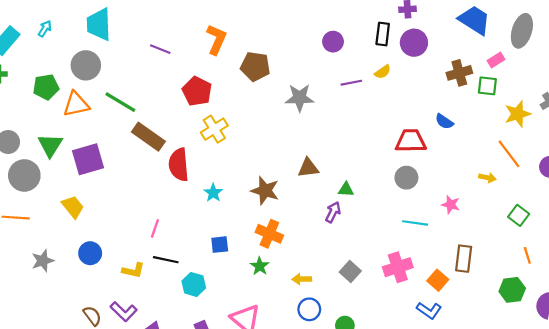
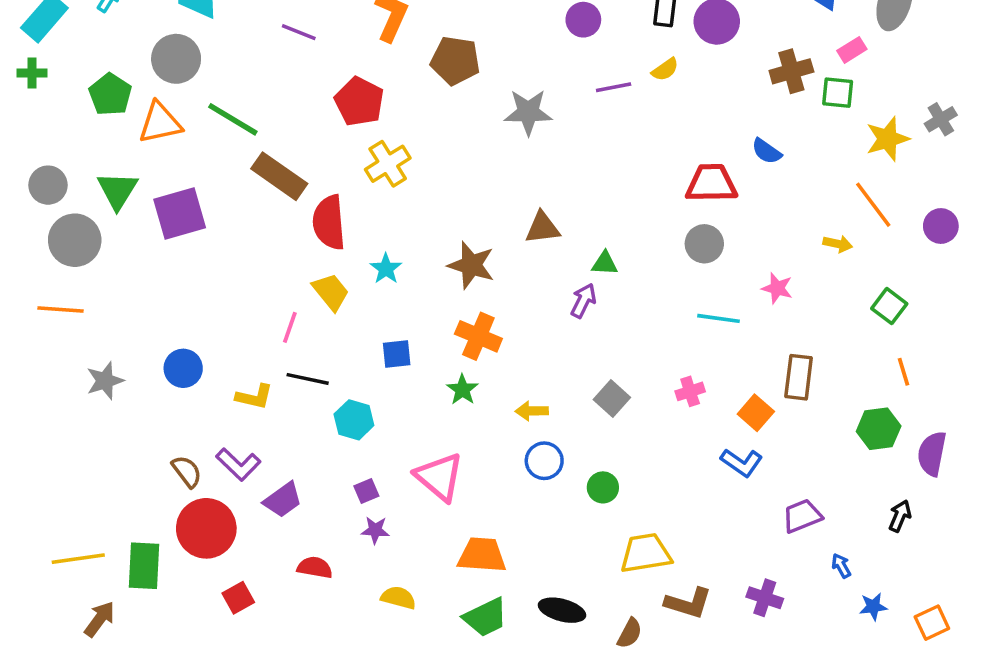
green pentagon: (46, 87) -> (110, 94), turned -30
yellow trapezoid: (73, 207) -> (331, 292), moved
pink cross: (398, 267) -> (690, 391), size x0.6

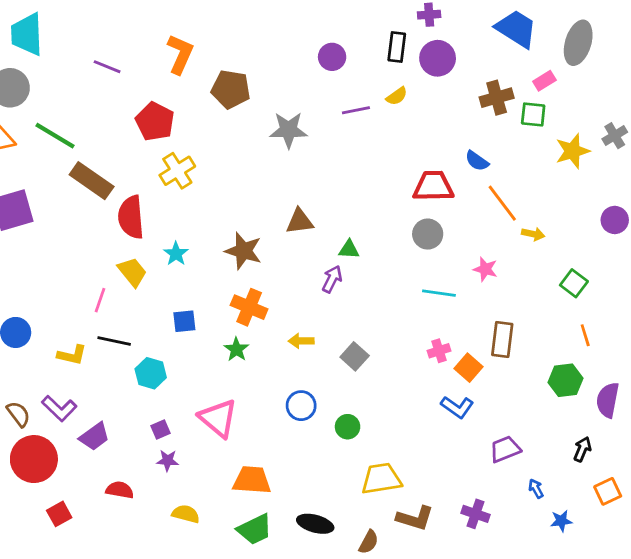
orange line: (873, 205) -> (502, 203), moved
pink cross: (690, 391) -> (439, 351), moved
yellow arrow: (532, 411) -> (301, 341), moved
orange square: (932, 623) -> (608, 491), moved

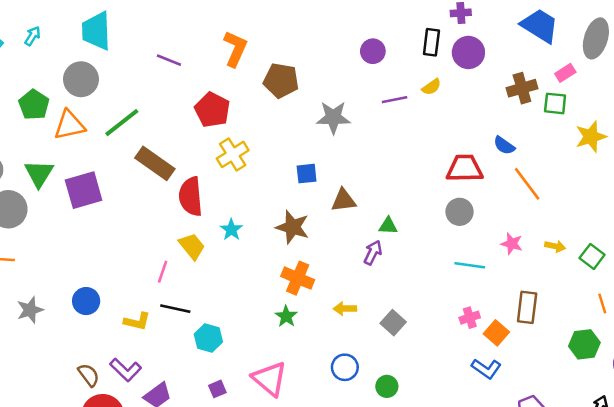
green line: (55, 136) -> (122, 123), turned -69
yellow arrow: (533, 234) -> (555, 246), moved
blue square: (184, 321) -> (307, 174), moved

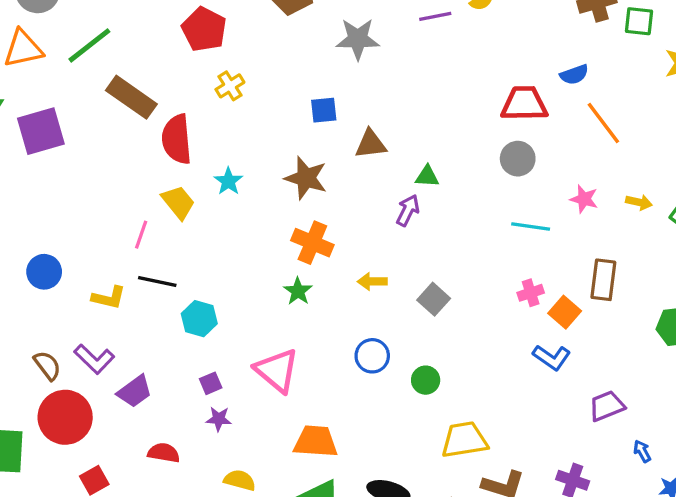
blue semicircle: (504, 146) -> (574, 75), turned -55
yellow cross: (233, 154) -> (230, 86), size x0.7

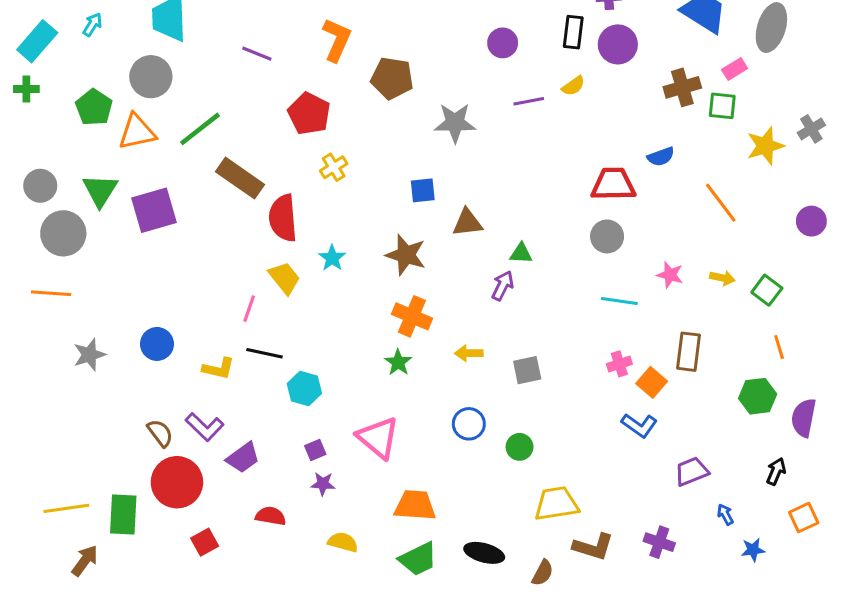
orange line: (603, 123) -> (721, 203), moved
gray square: (434, 299) -> (527, 370), turned 36

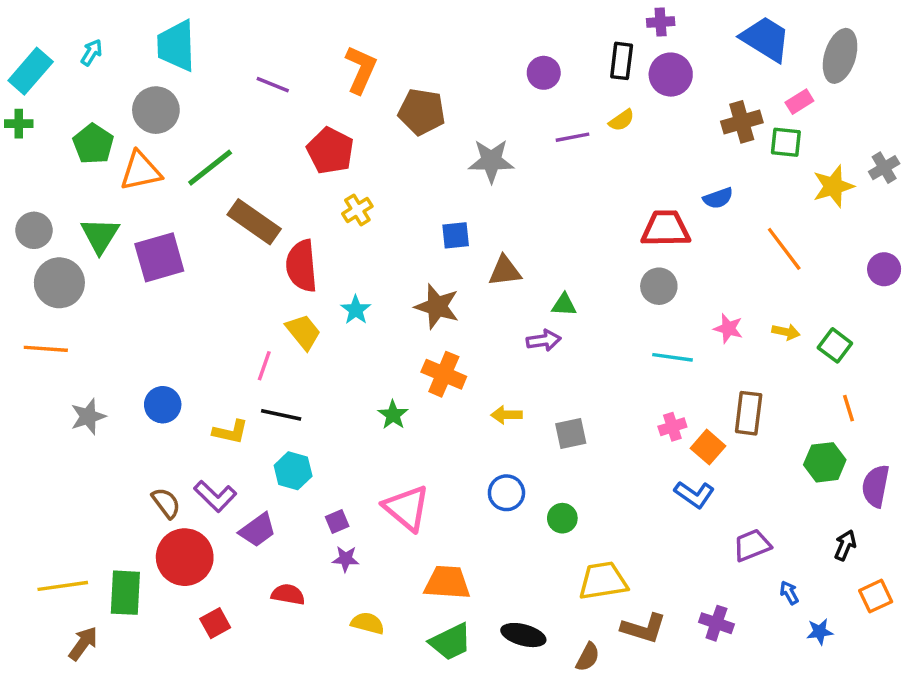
purple arrow: (503, 286) -> (544, 340), turned 56
green star: (398, 362) -> (393, 415), moved
cyan hexagon: (304, 389) -> (293, 471), moved

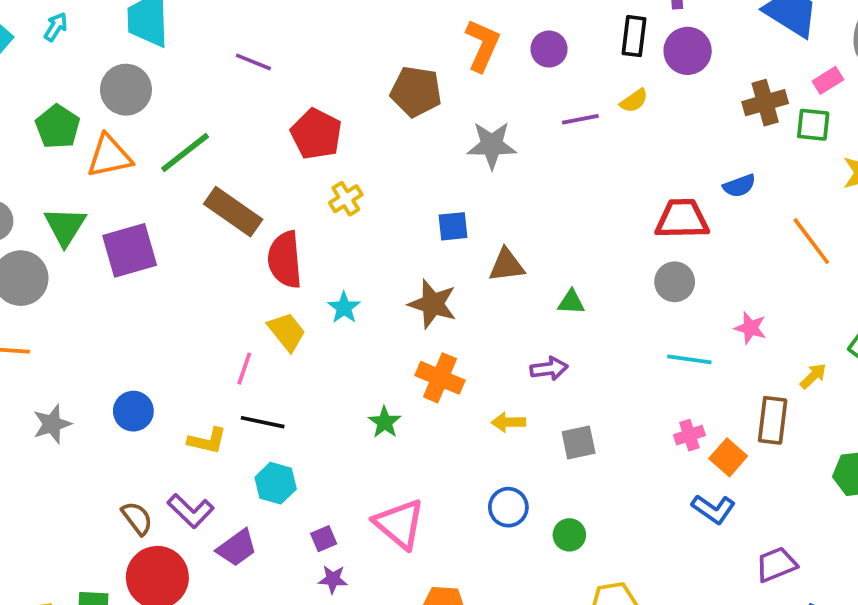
orange L-shape: (361, 69) -> (483, 45), moved
yellow arrow: (786, 332) -> (813, 376), moved, turned -56
purple arrow: (544, 340) -> (549, 369), moved

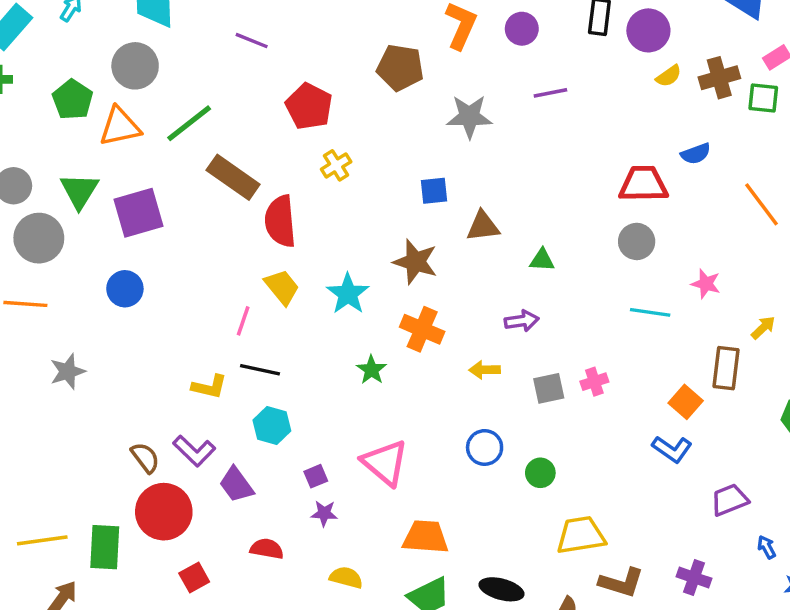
yellow semicircle: (634, 101) -> (669, 76), moved
cyan star: (344, 308) -> (348, 294), moved, size x1.4
blue circle: (133, 411) -> (125, 289), moved
pink cross: (689, 435) -> (594, 382), moved
purple trapezoid: (237, 548) -> (236, 485), turned 90

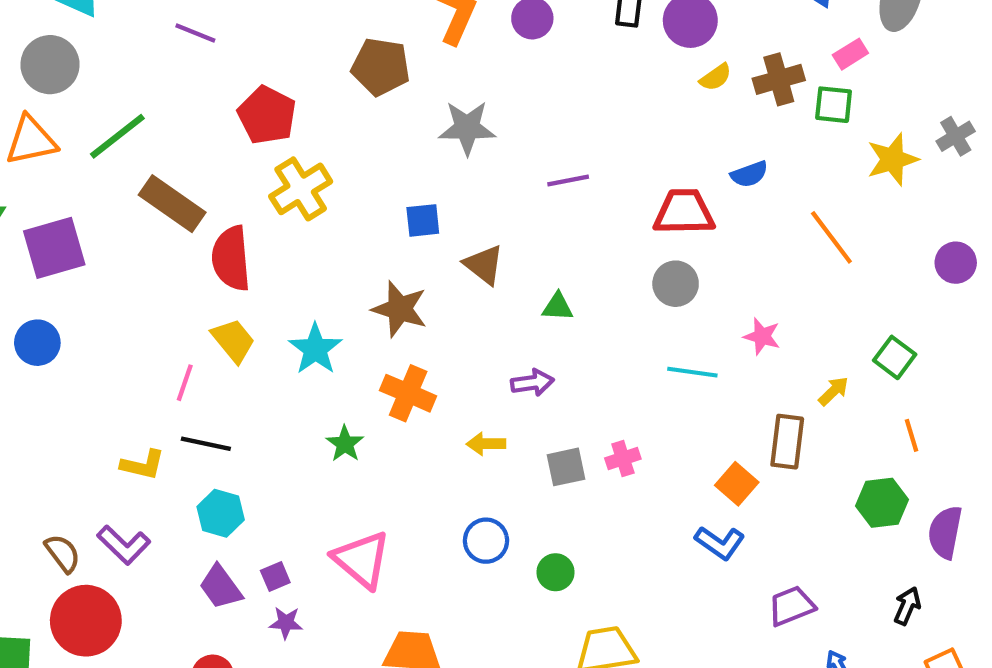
purple line: (550, 93) -> (568, 180), moved
yellow cross: (336, 165) -> (301, 189), size x1.6
brown triangle: (483, 226) -> (484, 265), turned 45
purple trapezoid: (236, 485) -> (221, 587), moved

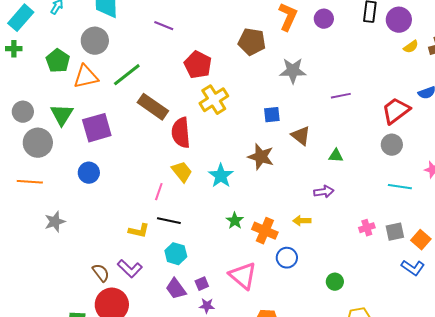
red trapezoid: (684, 212) -> (396, 111), turned -36
orange cross: (408, 393) -> (265, 231), moved
gray square: (566, 467) -> (395, 232), moved
blue circle: (486, 541) -> (287, 258), moved

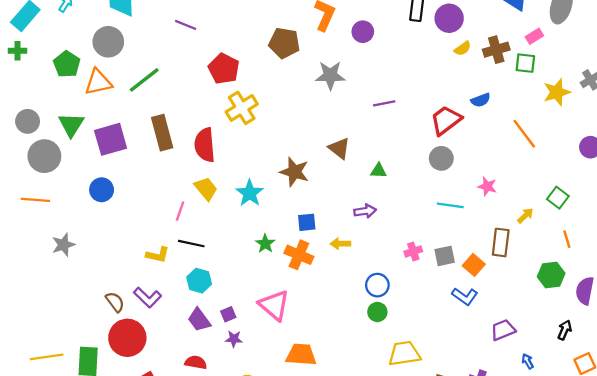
purple circle: (324, 19) -> (363, 32), moved
brown rectangle: (153, 107) -> (162, 133), moved, turned 40
blue square: (272, 115) -> (307, 222), moved
blue circle: (287, 258) -> (377, 285), moved

